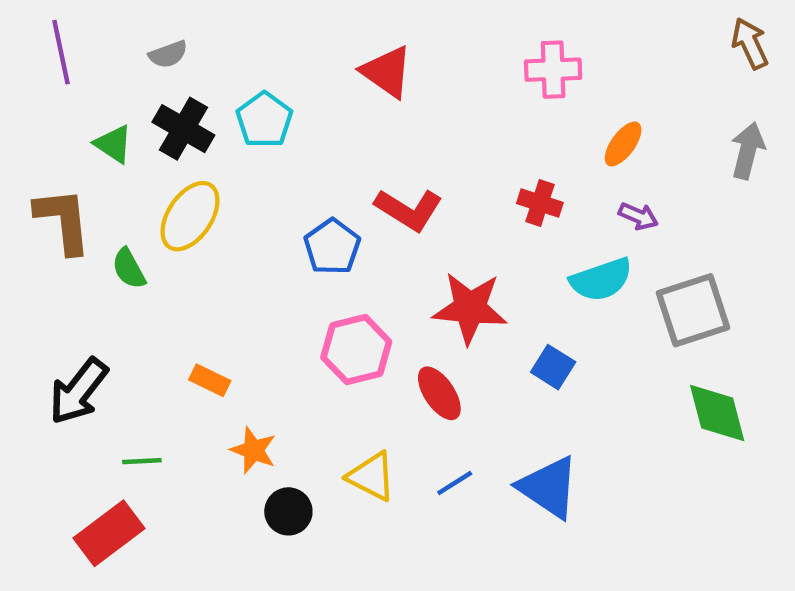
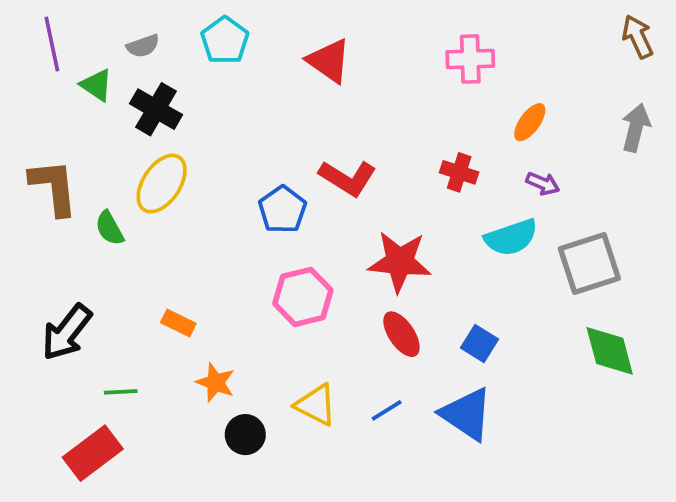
cyan pentagon: (264, 120) -> (225, 40), moved
green triangle: (113, 144) -> (97, 85), moved
blue square: (553, 367) -> (480, 343), moved
red ellipse: (439, 393) -> (401, 334), moved

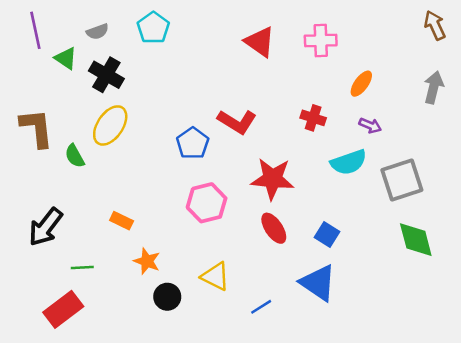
red triangle: (329, 61) -> (260, 42), moved
blue line: (387, 410) -> (261, 307), moved

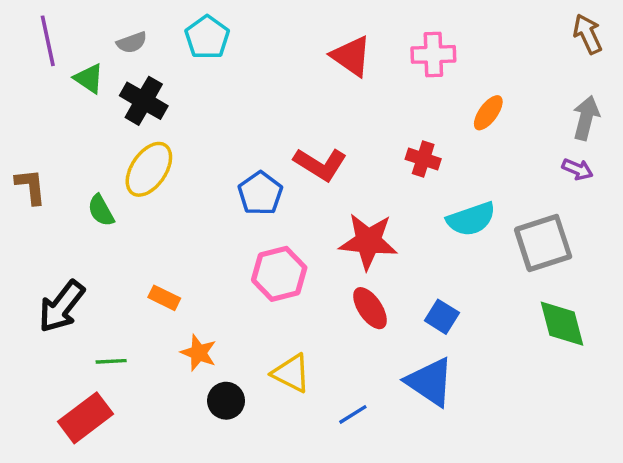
purple arrow: (370, 125) -> (577, 169), moved
brown L-shape: (37, 128) -> (31, 186), moved, size x0.7

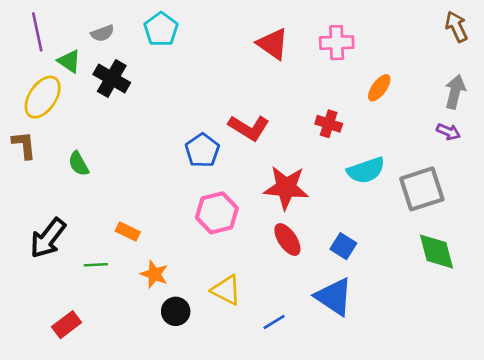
yellow ellipse: (149, 169) -> (43, 97), moved
green line: (111, 361) -> (96, 265), moved
red rectangle: (85, 418) -> (67, 325), size x0.7

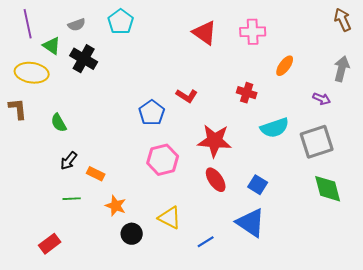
yellow ellipse: (43, 97) -> (32, 73), turned 64
red L-shape: (249, 128) -> (187, 96), size x0.7
purple arrow: (448, 132) -> (322, 99), moved
black arrow: (48, 238) -> (69, 161), moved, size x0.6

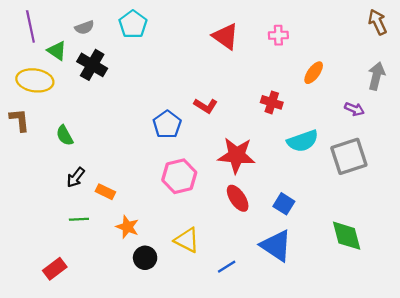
pink cross: (253, 32) -> (278, 35), size x0.7
green diamond: (328, 189) -> (347, 236), moved

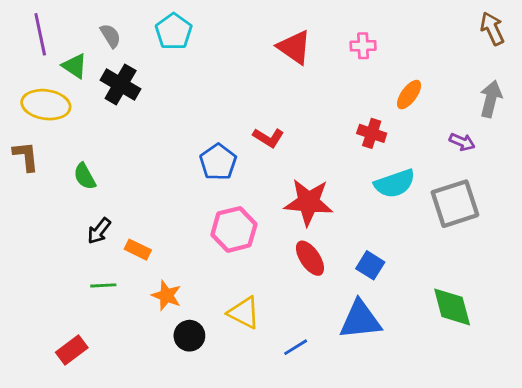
gray semicircle: (84, 28) -> (110, 36), turned -102
red cross: (272, 102) -> (372, 133), moved
blue triangle: (276, 246) -> (360, 320), turned -40

